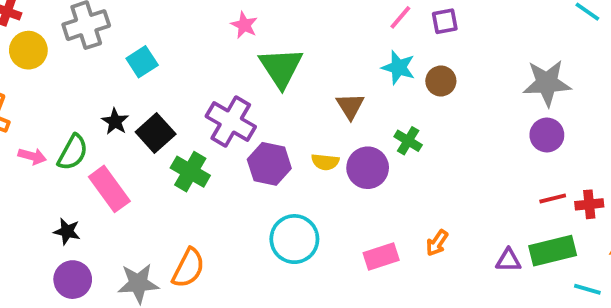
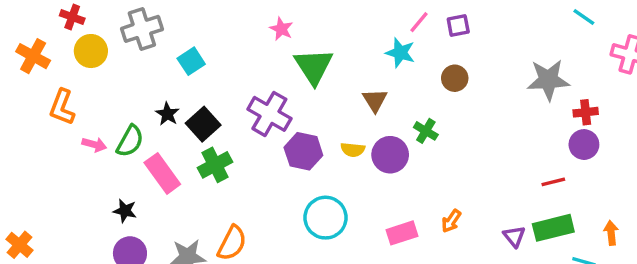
cyan star: (398, 68) -> (400, 53), moved
purple circle: (547, 135) -> (584, 145), moved
green cross: (190, 172) -> (215, 165), moved, turned 32
red cross: (589, 204) -> (586, 112), moved
purple triangle: (508, 260) -> (514, 236), turned 50

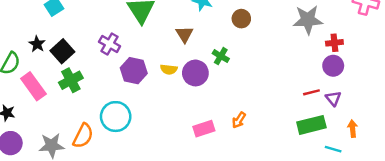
purple cross: (269, 114) -> (110, 44), size x0.7
cyan circle: (326, 218) -> (116, 117), moved
purple triangle: (514, 236) -> (333, 98), moved

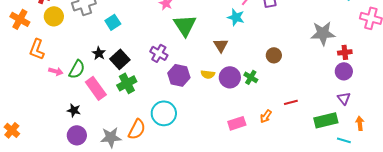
brown circle: (241, 19) -> (274, 55), moved
green cross: (221, 56) -> (251, 77), moved
red line: (311, 92) -> (291, 102), moved

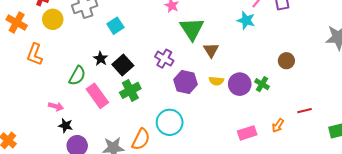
brown triangle: (221, 45) -> (211, 50), moved
pink arrow: (56, 71) -> (56, 106), moved
black star: (74, 110) -> (66, 126), moved

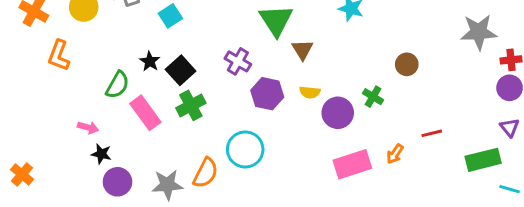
purple circle: (240, 84) -> (338, 113), moved
pink rectangle: (247, 133) -> (352, 164), size x1.4

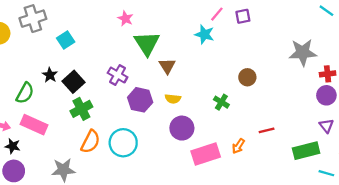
pink rectangle: (145, 113) -> (34, 125), moved, turned -30
purple circle: (338, 113) -> (182, 128), moved
orange semicircle: (206, 173) -> (90, 142), moved
purple circle: (117, 182) -> (14, 171), moved

